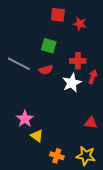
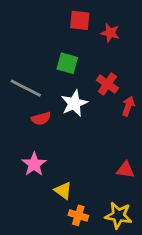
red cross: (78, 61) -> (107, 84), turned 35
red semicircle: (46, 70) -> (41, 119), moved
white star: (72, 83) -> (74, 103), moved
yellow triangle: (37, 136) -> (63, 191), moved

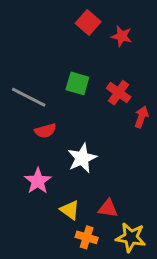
red square: (80, 20) -> (88, 22), turned 35
green square: (67, 63) -> (77, 83), moved
white star: (74, 103) -> (82, 158), moved
red triangle: (125, 170) -> (108, 208), moved

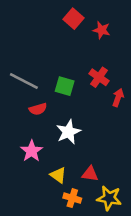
green square: (77, 83) -> (65, 86), moved

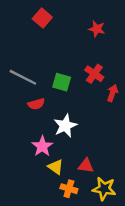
red square: (74, 19) -> (42, 18), moved
pink star: (32, 151) -> (42, 146), moved

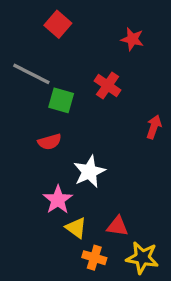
red cross: (94, 74) -> (108, 86), moved
gray line: (23, 77) -> (31, 74), moved
green square: (62, 82) -> (61, 100), moved

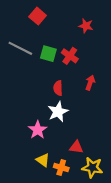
green square: (61, 100) -> (48, 54), moved
red arrow: (154, 127) -> (90, 83), moved
red semicircle: (50, 142) -> (58, 88), moved, turned 104
yellow triangle: (76, 228) -> (43, 160), moved

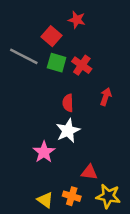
red square: (38, 16) -> (52, 36), moved
red star: (86, 26) -> (77, 20), moved
yellow triangle: (43, 160) -> (45, 200), moved

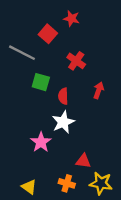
green square: (57, 63) -> (41, 82), moved
yellow triangle: (45, 200) -> (29, 187), moved

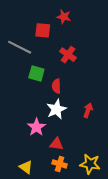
red square: (48, 34) -> (43, 30), turned -35
red arrow: (99, 90) -> (88, 110), moved
red triangle: (83, 161) -> (56, 144), moved

